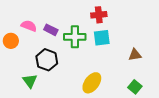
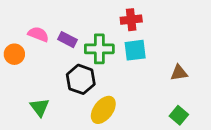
black hexagon: (47, 60) -> (81, 79), moved
yellow ellipse: (92, 83) -> (103, 110), moved

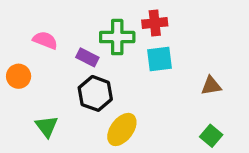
purple rectangle: (67, 40) -> (87, 57), moved
green cross: (99, 49) -> (117, 37), moved
orange circle: (14, 54) -> (19, 76), moved

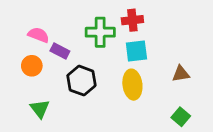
purple rectangle: (87, 57) -> (60, 51), moved
orange circle: (19, 76) -> (32, 66), moved
yellow ellipse: (122, 129) -> (132, 85), moved, turned -44

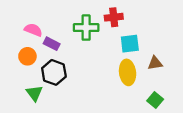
cyan square: (136, 51) -> (130, 44), moved
black hexagon: (81, 81) -> (54, 72), moved
yellow ellipse: (132, 85) -> (128, 72), moved

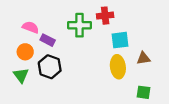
green triangle: (34, 93) -> (21, 75), moved
green square: (155, 100) -> (143, 92), turned -32

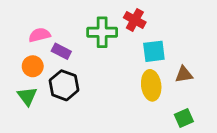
red cross: (105, 16) -> (135, 20), turned 35
pink semicircle: (31, 27) -> (39, 35), turned -35
green square: (143, 92) -> (184, 118), turned -32

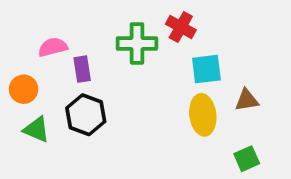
purple rectangle: (61, 51) -> (82, 69), turned 54
orange circle: (33, 66) -> (24, 89), moved
green triangle: (27, 96) -> (36, 129), turned -30

